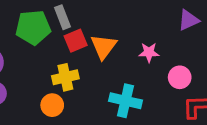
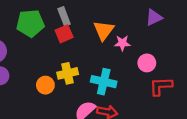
gray rectangle: (62, 17) -> (64, 16), moved
orange triangle: (103, 47) -> (104, 30), moved
yellow cross: (65, 77) -> (68, 73), moved

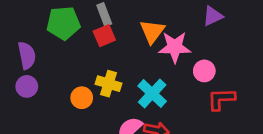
pink star: (122, 43) -> (175, 47), size x1.6
yellow cross: (68, 73) -> (108, 84), turned 30
cyan cross: (104, 82) -> (152, 93), turned 30

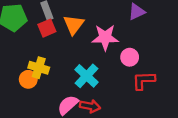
orange triangle: (152, 32) -> (74, 25), moved
yellow cross: (108, 84) -> (39, 68), moved

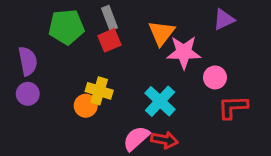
orange triangle: (74, 25) -> (161, 33), moved

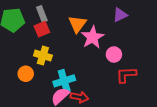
pink star: (184, 52) -> (93, 37), turned -30
yellow cross: (99, 91) -> (43, 55), moved
cyan cross: (160, 101) -> (64, 81), moved, turned 30

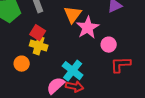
red square: (42, 29) -> (38, 33), moved, turned -35
cyan cross: (64, 81) -> (73, 71), moved, turned -35

